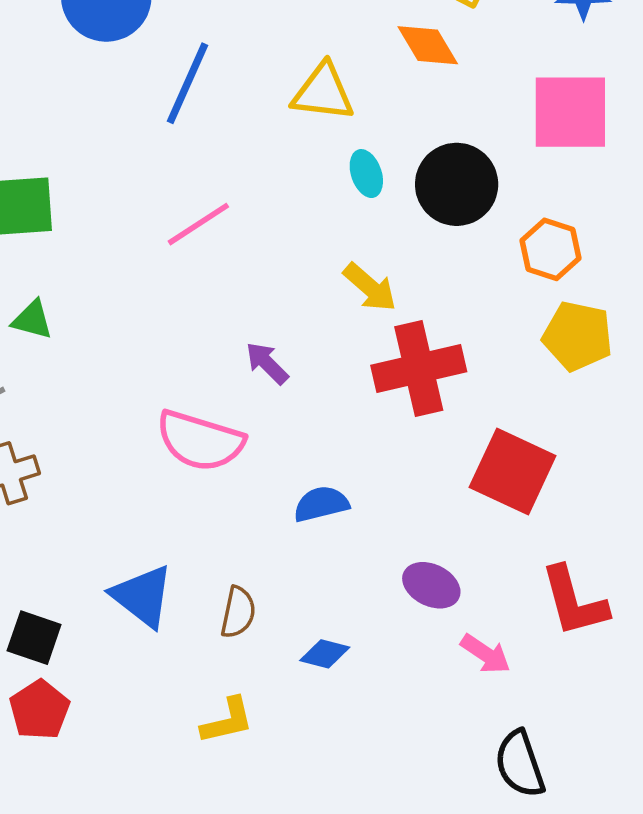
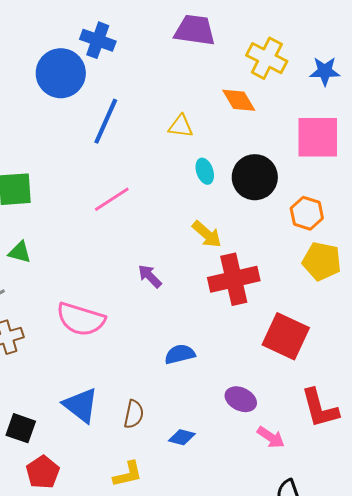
yellow triangle: (323, 92) -> (181, 126), size x0.7
pink semicircle: (200, 441) -> (81, 319), moved
red pentagon: (39, 710) -> (43, 472), moved

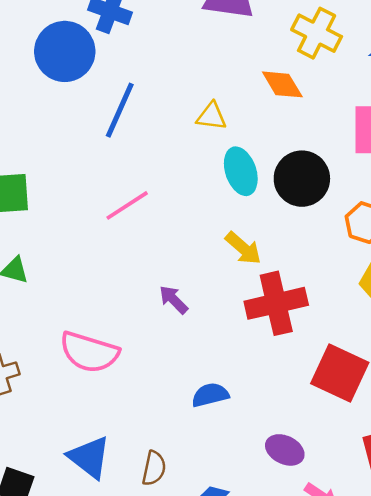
cyan ellipse: (205, 171) -> (241, 171), size x1.5

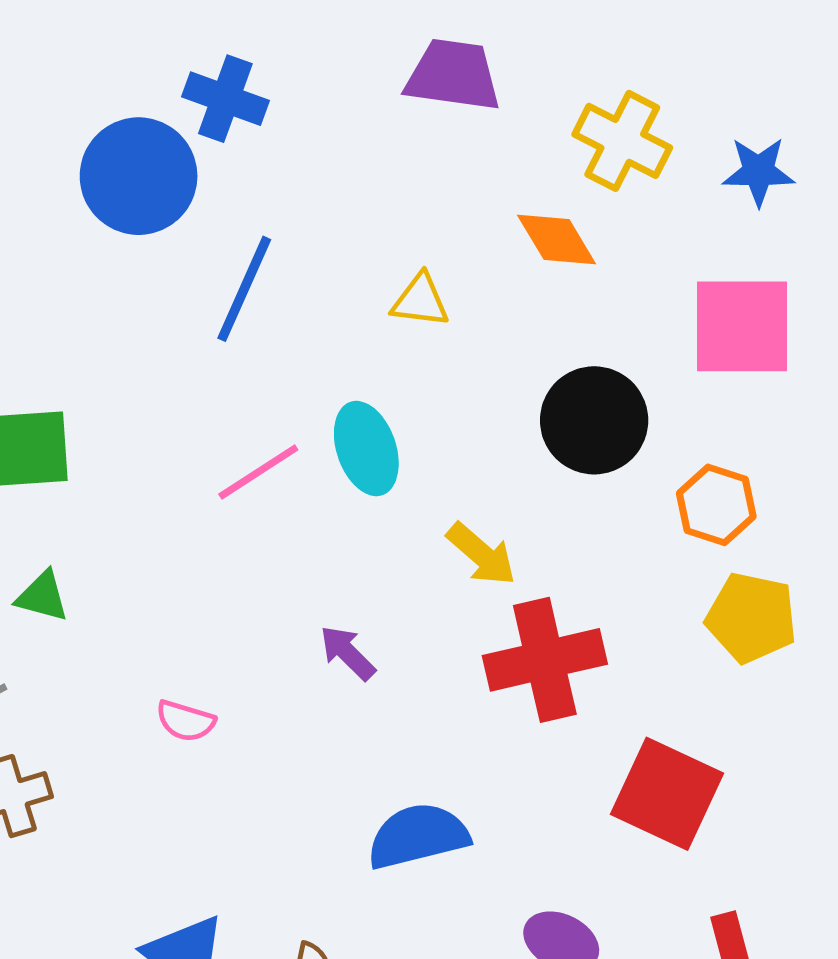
cyan ellipse: (241, 171) -> (366, 449), moved
pink semicircle: (89, 352) -> (186, 721), moved, size x0.5
blue semicircle: (210, 395) -> (418, 836), size x1.4

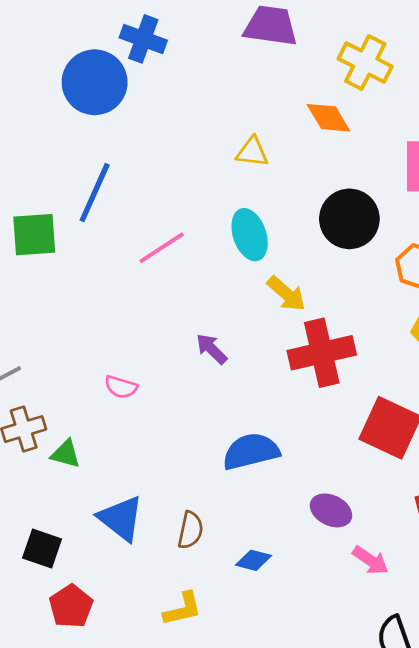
blue line: (244, 289) -> (95, 193), moved
cyan ellipse: (366, 449) -> (250, 235), moved
green triangle: (42, 596) -> (66, 454), moved

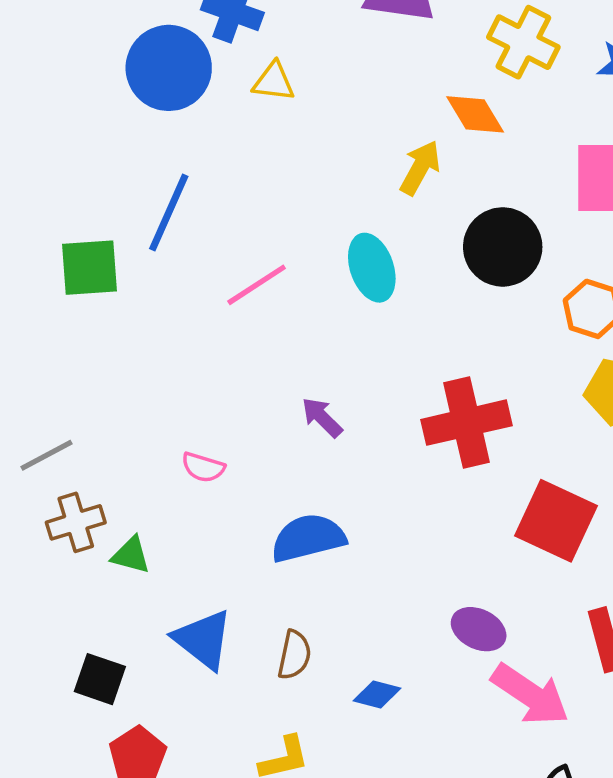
yellow triangle: (252, 152) -> (274, 82), moved
yellow arrow: (286, 294) -> (420, 168), moved, turned -102
blue semicircle: (251, 451) -> (308, 538), moved
pink arrow: (370, 560) -> (530, 695), size x1.6

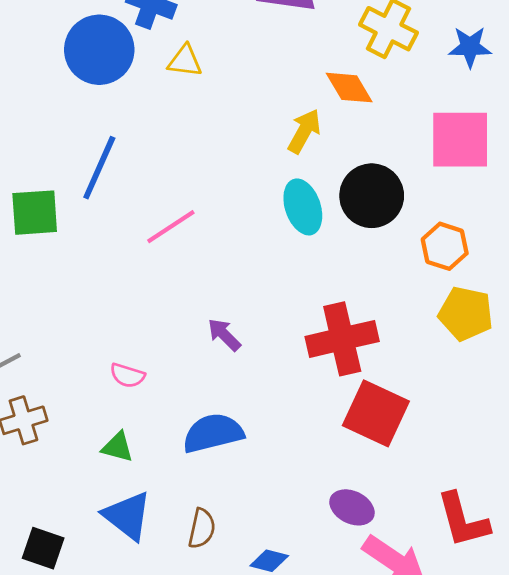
cyan ellipse: (372, 268) -> (303, 207), moved
red square: (556, 521) -> (376, 413), moved
green triangle: (131, 555) -> (118, 447), moved

